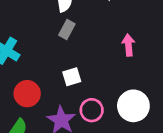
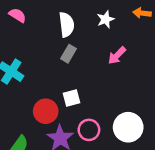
pink arrow: (129, 45) -> (117, 55), moved, turned -132
red circle: (27, 94) -> (46, 111), moved

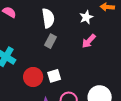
white star: (106, 19) -> (86, 17), moved
red circle: (46, 111) -> (33, 77), moved

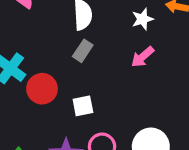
red circle: (33, 77) -> (42, 89), moved

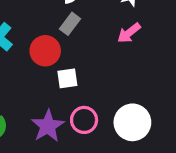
red circle: (42, 89) -> (45, 51), moved

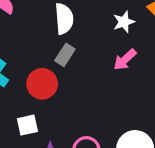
white square: (67, 78) -> (27, 125), moved

